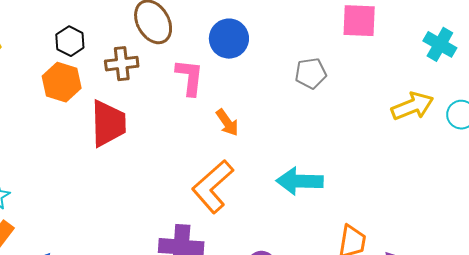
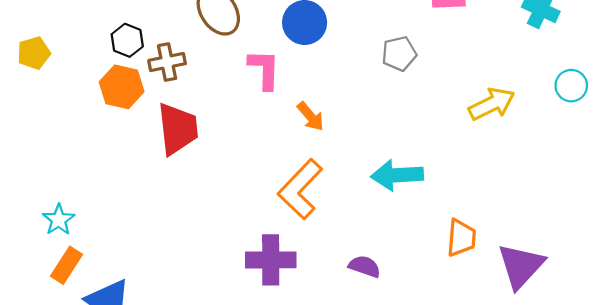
brown cross: (122, 64) -> (167, 62), moved
yellow arrow: (412, 106) -> (492, 104), moved

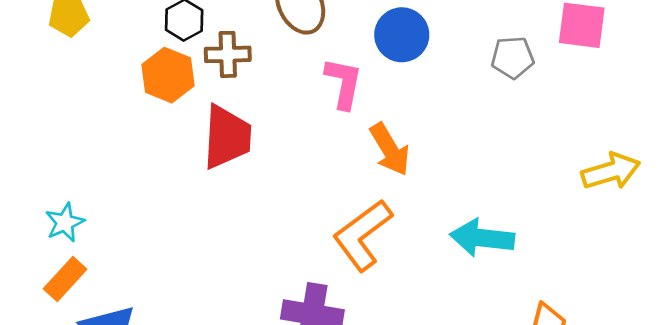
gray pentagon: (399, 54) -> (513, 57), moved
orange arrow: (311, 116) -> (390, 149), size x1.4

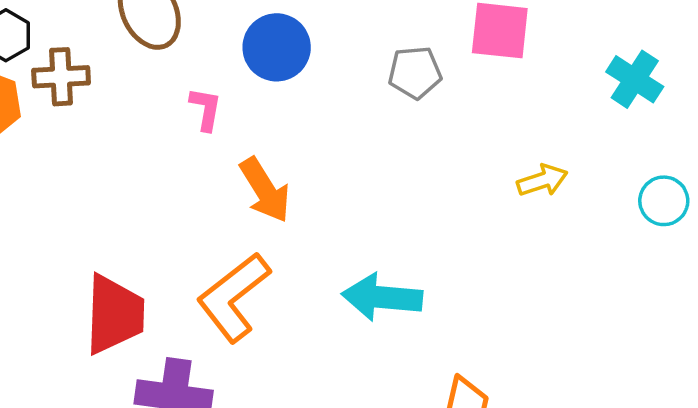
pink L-shape: (344, 83) -> (206, 109), size x0.7
red trapezoid: (227, 137) -> (114, 314), moved
yellow arrow: (611, 171) -> (542, 180), moved, size x0.7

